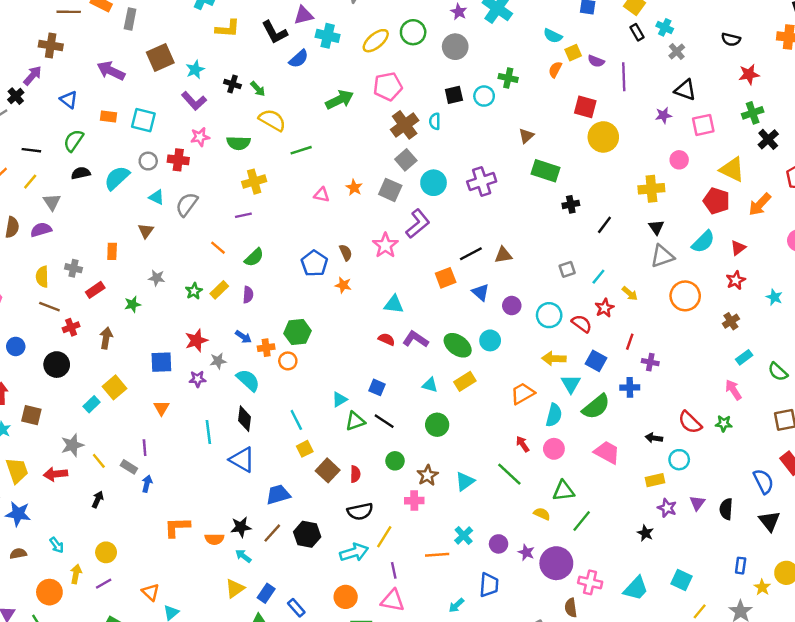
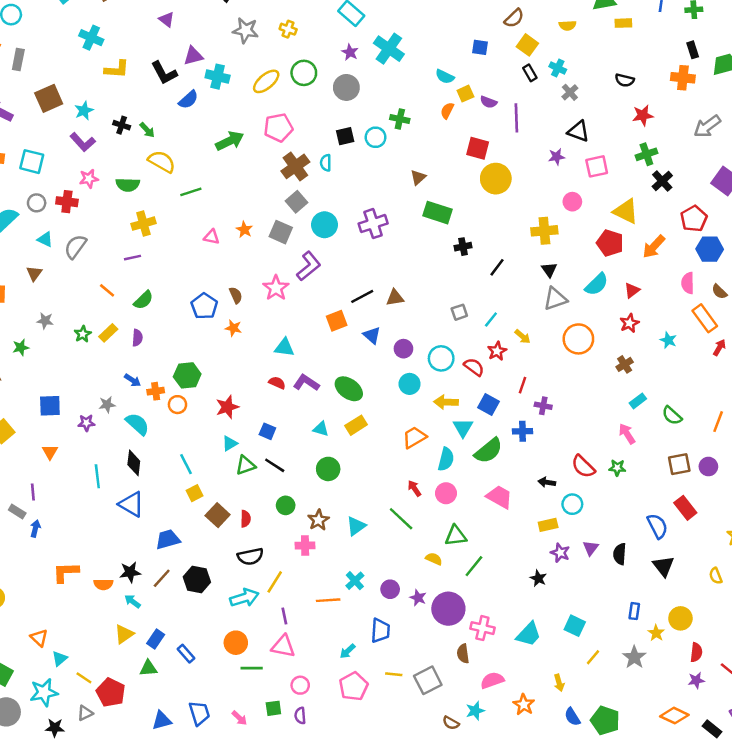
red star: (196, 340) -> (227, 407), moved
cyan circle: (490, 340) -> (410, 384), moved

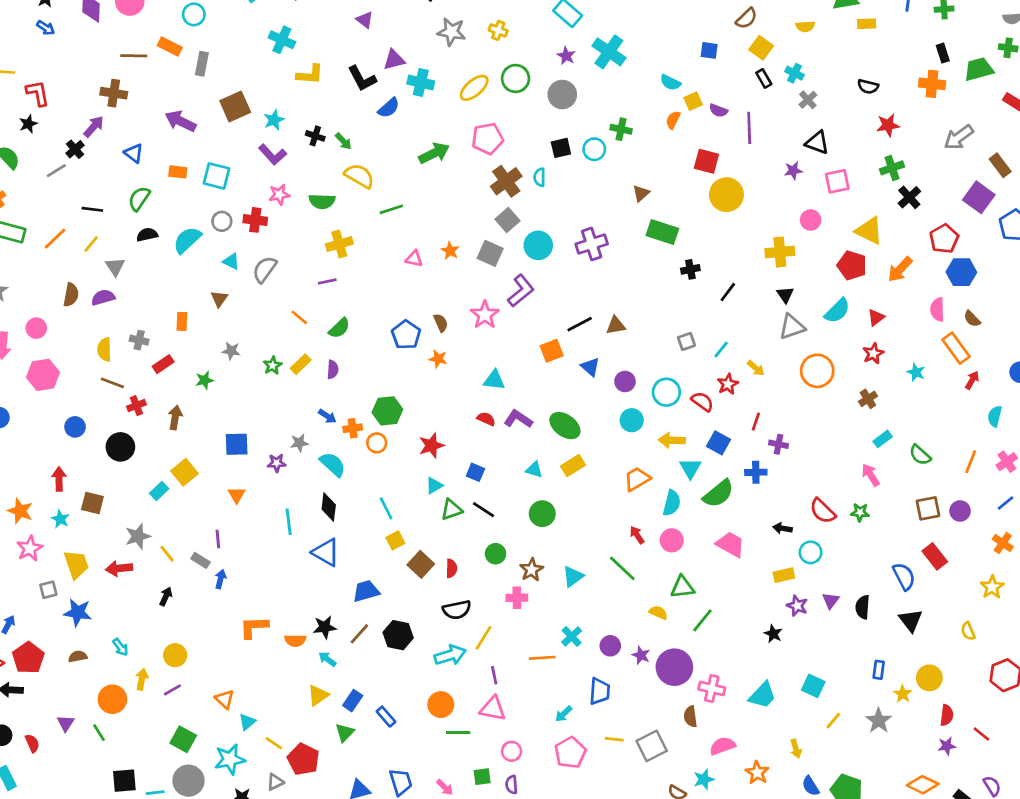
green triangle: (148, 668) -> (345, 733), turned -42

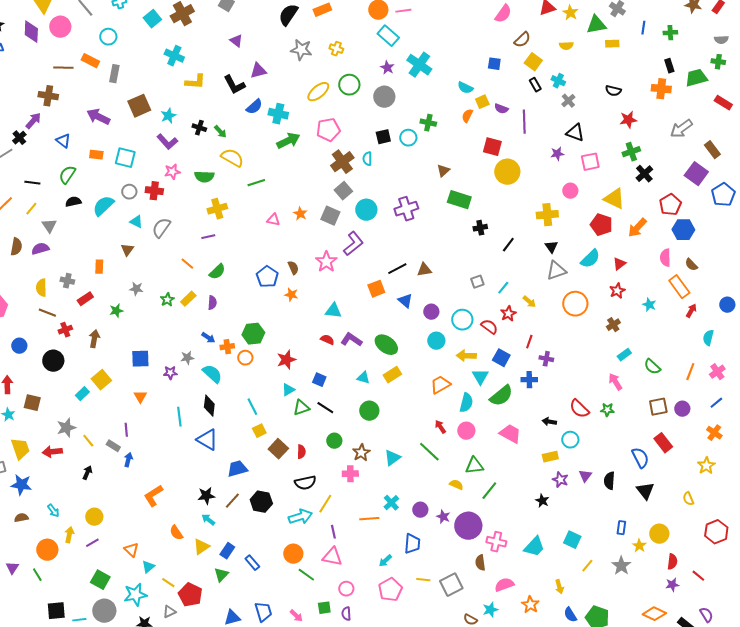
cyan cross: (421, 82) -> (278, 114), moved
orange L-shape: (254, 627) -> (153, 496), turned -30
orange semicircle: (295, 640) -> (176, 533), moved, turned 56
green line: (458, 733) -> (306, 575), turned 36

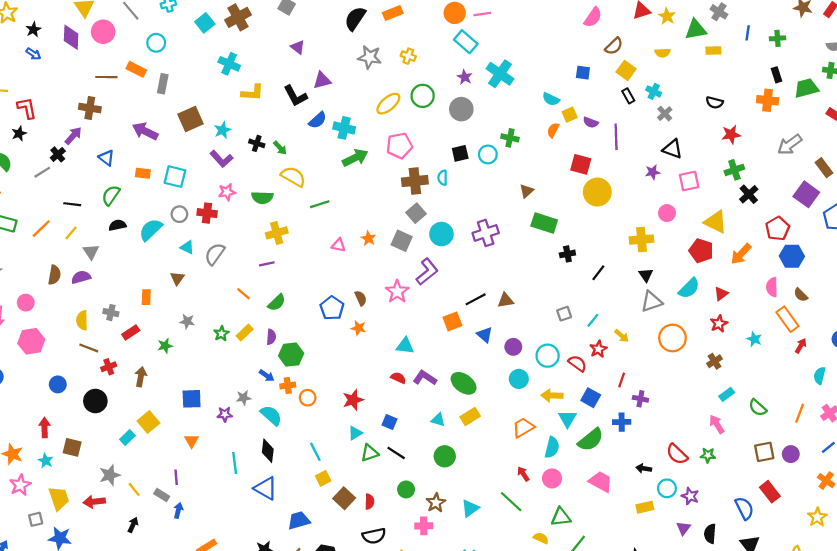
brown cross: (342, 162) -> (415, 181), turned 30
green hexagon: (253, 334) -> (291, 355), moved
purple star: (560, 480) -> (690, 496), moved

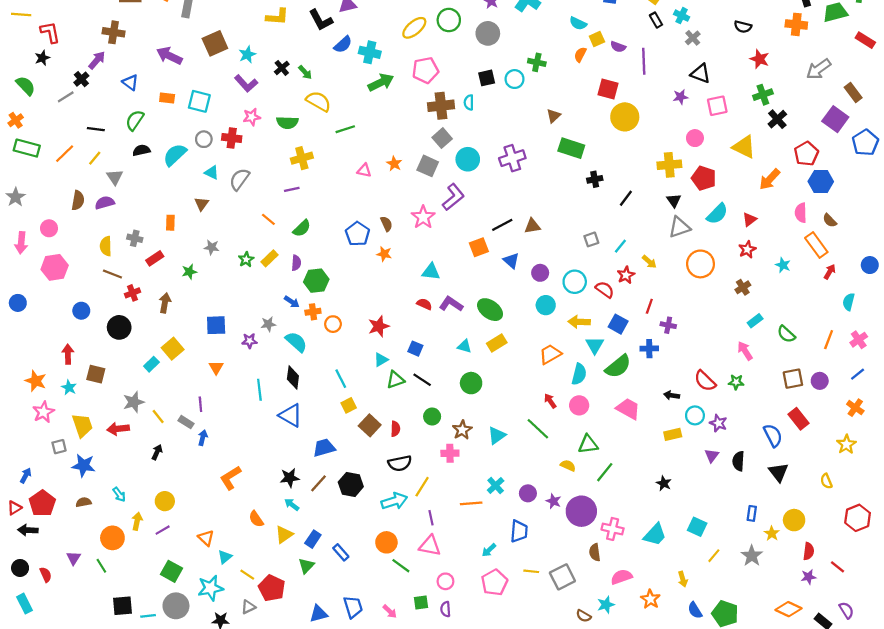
red star: (731, 135) -> (760, 59), turned 30
black cross: (257, 143) -> (282, 68), turned 32
red pentagon: (701, 251) -> (704, 178), moved

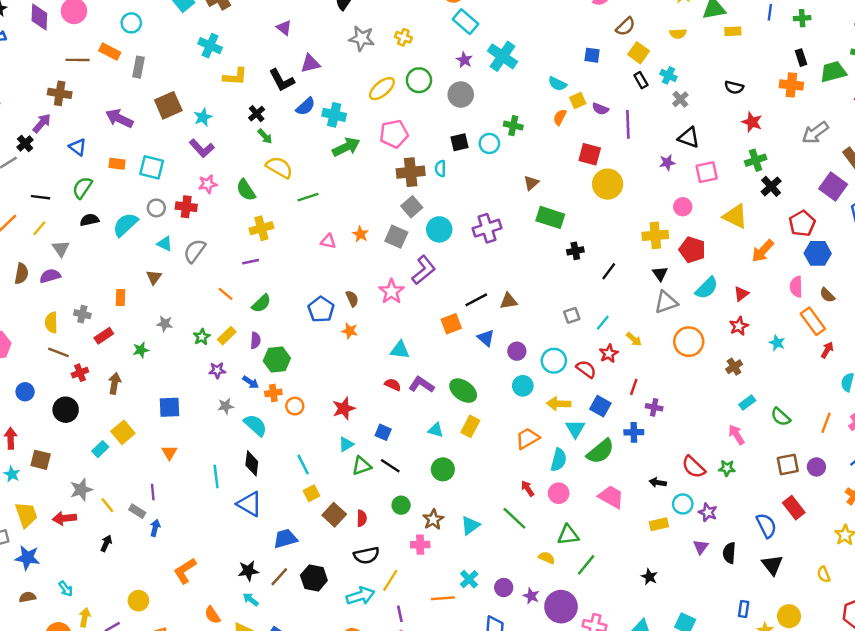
black cross: (282, 68) -> (257, 114), moved
green semicircle: (287, 122) -> (246, 190), turned 55
purple star: (249, 341) -> (217, 370), moved
yellow rectangle: (497, 343) -> (470, 426), turned -30
yellow circle: (165, 501) -> (138, 601), moved

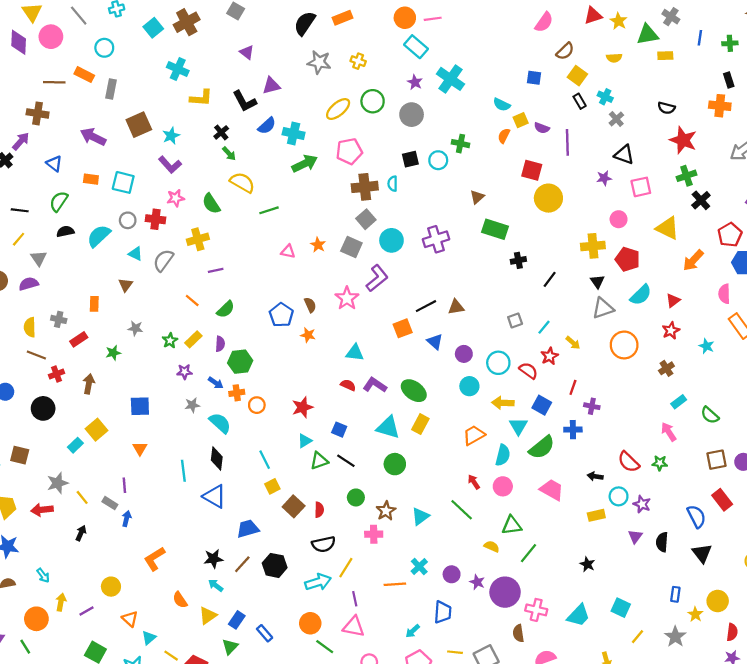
red star: (752, 122) -> (683, 140), size x1.4
yellow cross: (261, 228) -> (198, 239), moved
cyan triangle: (436, 430) -> (388, 427), size x1.6

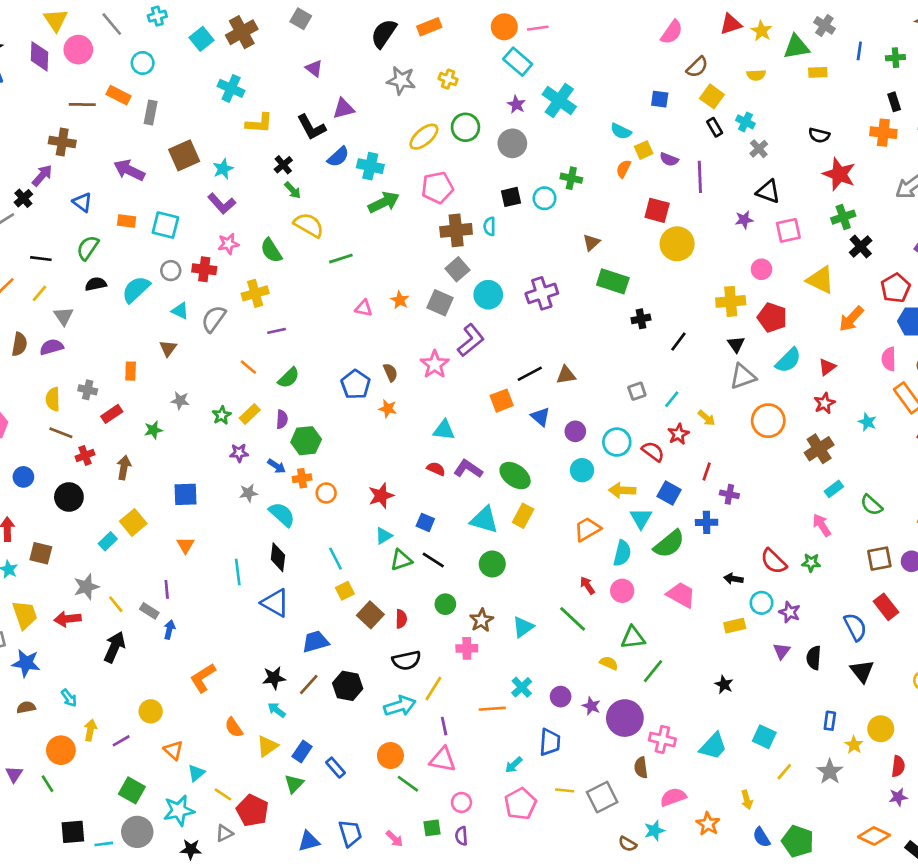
brown cross: (666, 368) -> (819, 449), size x1.5
black arrow: (81, 533) -> (114, 647), size x1.6

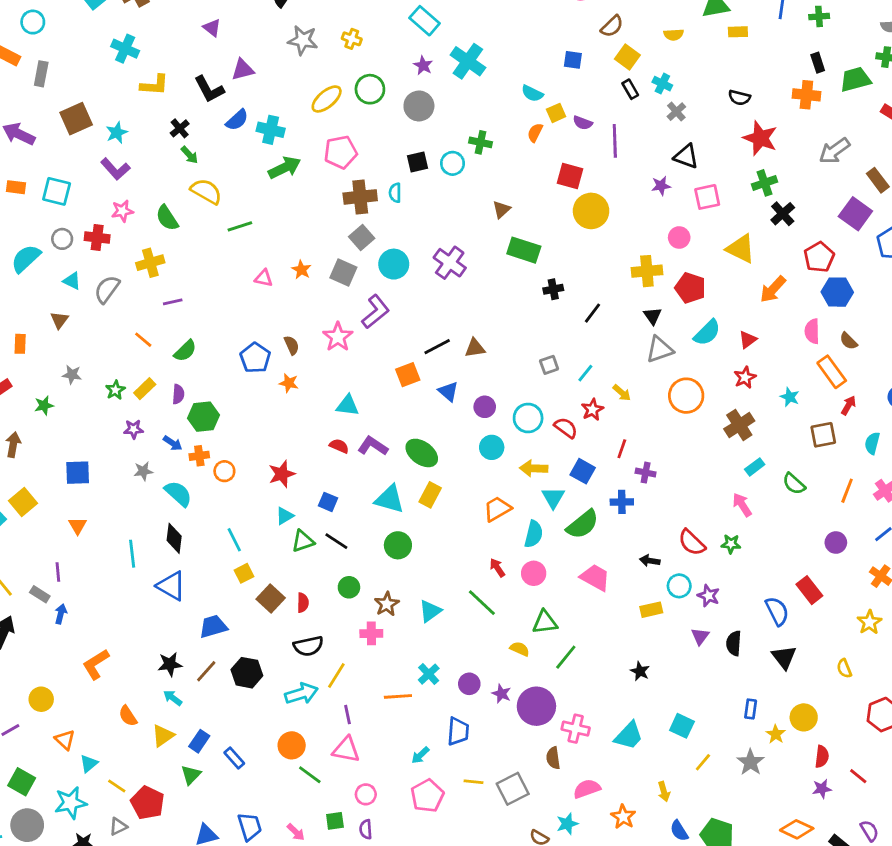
purple cross: (542, 293) -> (450, 263), turned -36
brown square: (879, 559) -> (823, 435), moved

